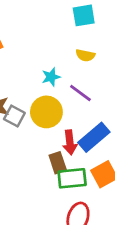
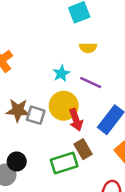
red arrow: (70, 142) -> (76, 120), moved
green rectangle: (72, 178) -> (64, 163), moved

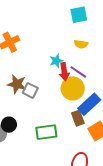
yellow circle: (64, 106) -> (73, 89), moved
red arrow: (76, 120) -> (64, 72), moved
brown rectangle: (83, 149) -> (78, 118), moved

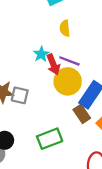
yellow semicircle: (81, 44) -> (65, 28), turned 88

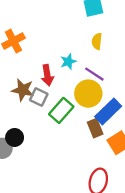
red arrow: (53, 64) -> (47, 75), moved
green rectangle: (50, 139) -> (61, 110), moved, turned -40

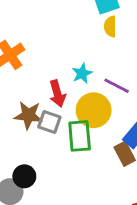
yellow semicircle: (97, 41) -> (110, 26), moved
yellow circle: (88, 94) -> (94, 110), moved
green rectangle: (61, 110) -> (80, 136), turned -40

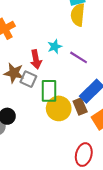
yellow semicircle: (110, 26) -> (78, 15), size x1.5
yellow circle: (94, 110) -> (59, 108), moved

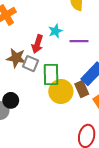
purple line: (79, 57) -> (79, 41), turned -30
red arrow: (36, 59) -> (37, 44), turned 30

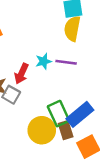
purple line: (79, 41) -> (66, 62), moved
green rectangle: (51, 75) -> (59, 114), moved, turned -30

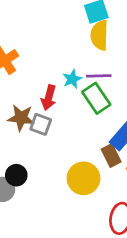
green rectangle: (59, 114) -> (96, 98), moved
yellow circle: (42, 130) -> (84, 178), moved

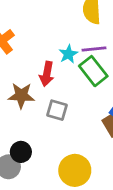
gray square: (41, 124) -> (57, 110), moved
yellow circle: (84, 178) -> (75, 170), moved

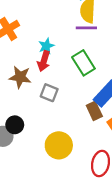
purple line: (94, 49) -> (86, 28), moved
cyan star: (68, 54) -> (46, 46), moved

